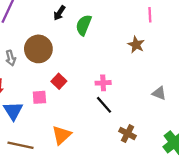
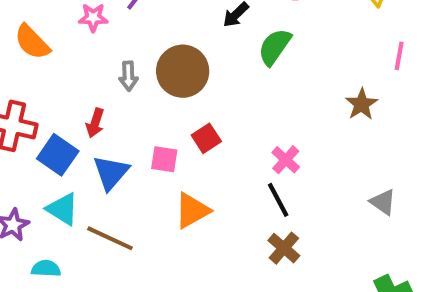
pink cross: (103, 83) -> (286, 160), turned 32
brown cross: (127, 134) -> (284, 248), moved
orange triangle: (61, 135) -> (192, 211), moved

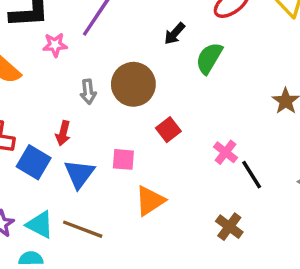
red square: (206, 138) -> (168, 130), moved
black line: (278, 200) -> (252, 175), moved
cyan triangle: (63, 209) -> (40, 225), moved

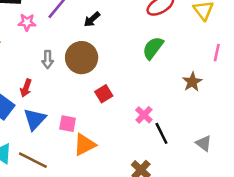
black arrow: (175, 34) -> (92, 19), moved
green semicircle: (209, 58) -> (153, 48), moved
pink square: (123, 159) -> (68, 124), moved

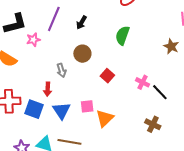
green semicircle: (153, 48) -> (122, 35), moved
brown circle: (82, 58) -> (82, 54), size x0.7
gray arrow: (48, 59) -> (61, 70), moved

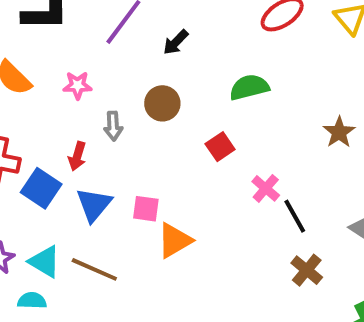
green semicircle: (122, 35) -> (249, 87), turned 42
pink star: (33, 40) -> (77, 85), moved
red square: (107, 76) -> (220, 147), moved
brown cross: (153, 124) -> (307, 270), moved

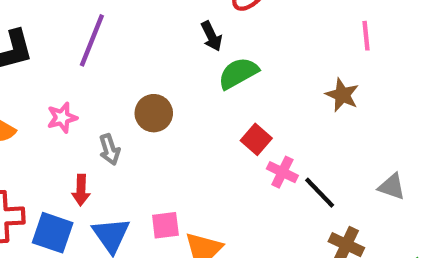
black arrow: (176, 42) -> (212, 36), moved, turned -56
red square: (220, 147) -> (256, 139), moved

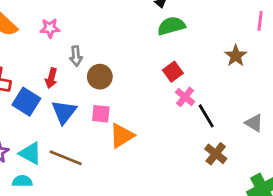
brown circle: (154, 113) -> (100, 77), moved

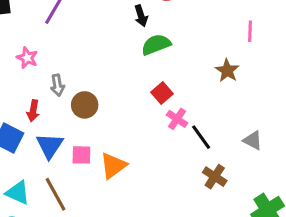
pink star: (50, 28) -> (27, 58), turned 30
pink square: (101, 114) -> (81, 155), moved
brown line: (66, 158) -> (56, 194), turned 44

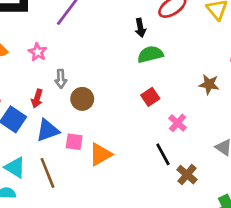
brown star: (227, 71) -> (209, 84), turned -30
pink cross: (177, 119) -> (178, 123), moved
black line: (201, 137) -> (163, 154), moved
blue triangle: (50, 146) -> (48, 130), turned 30

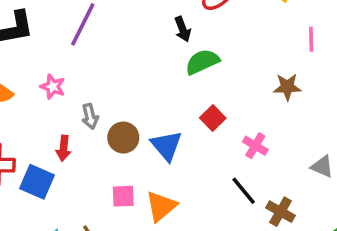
blue triangle: (48, 130) -> (166, 146), moved, turned -40

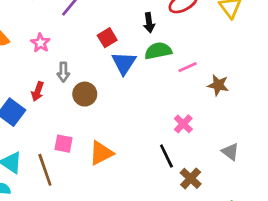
pink line: (311, 39) -> (188, 67), moved, turned 54
red square: (213, 118) -> (107, 38), moved
blue triangle: (166, 146) -> (124, 63), moved
pink square: (123, 196) -> (63, 144), moved

